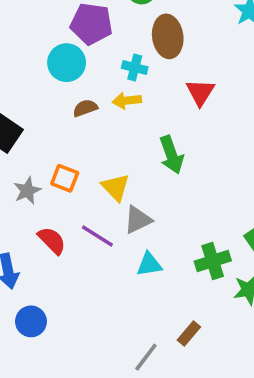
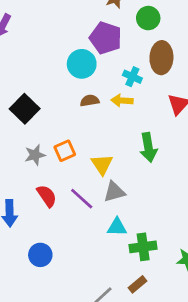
orange square: (65, 178) -> (65, 151), turned 35
green cross: (213, 261) -> (143, 247), moved
blue circle: (31, 321) -> (40, 255), moved

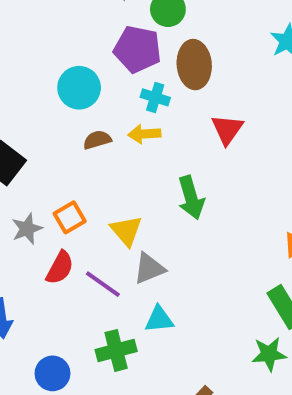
purple pentagon: (106, 38) -> (137, 49), moved
red semicircle: (47, 196) -> (60, 268), moved, turned 70
green cross: (143, 247) -> (116, 350), moved

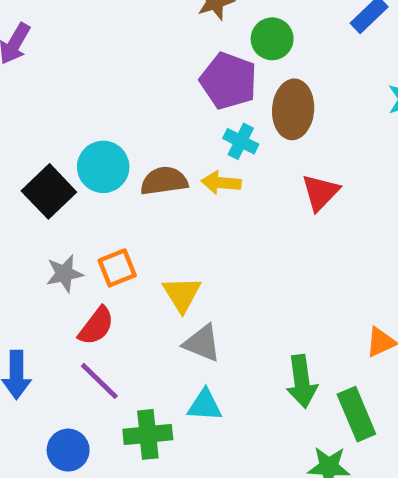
cyan circle: (79, 88) -> (103, 167), moved
brown semicircle: (97, 140) -> (164, 181), size x1.4
green arrow: (191, 198) -> (302, 381), moved
gray triangle: (149, 268) -> (202, 343), turned 36
purple line: (103, 284) -> (99, 381), moved

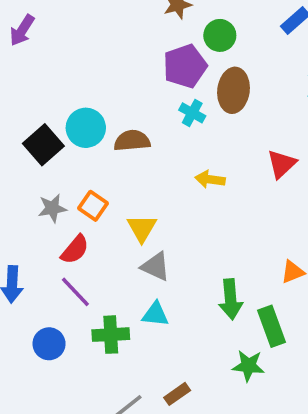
purple pentagon: (229, 81) -> (185, 66), turned 30
yellow arrow: (221, 183) -> (210, 179), moved
red triangle: (320, 192) -> (282, 164), moved
orange square: (117, 268) -> (93, 206), turned -36

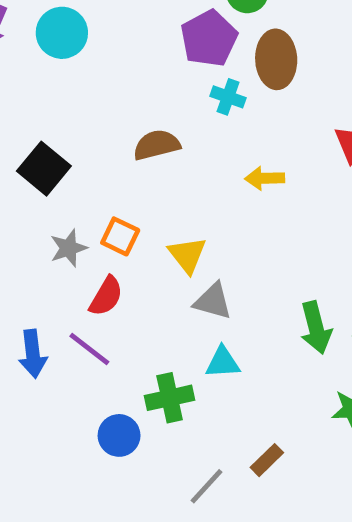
cyan circle: (86, 128) -> (62, 33), moved
purple line: (75, 292) -> (89, 349), moved
blue circle: (49, 344) -> (119, 435), moved

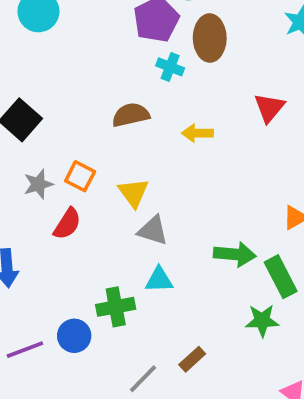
brown semicircle: (157, 145) -> (131, 115), moved
green arrow: (316, 328) -> (235, 254), turned -72
purple line: (89, 349) -> (25, 350), moved, turned -60

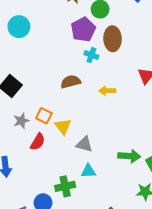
yellow triangle: (133, 193) -> (63, 126), moved

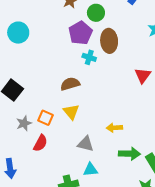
yellow arrow: (107, 91) -> (114, 128), moved
yellow triangle: (63, 126) -> (71, 112), moved

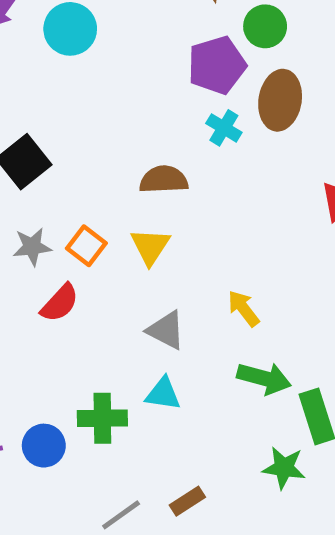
yellow arrow: (114, 128) -> (244, 308), turned 42

